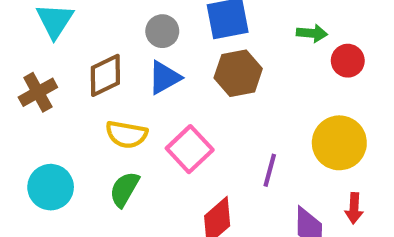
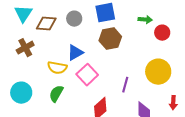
brown diamond: (105, 75) -> (46, 24), moved, turned 30
blue triangle: (164, 78) -> (75, 53), moved
brown cross: (38, 92) -> (25, 48), moved
red arrow: (354, 208) -> (173, 103), moved

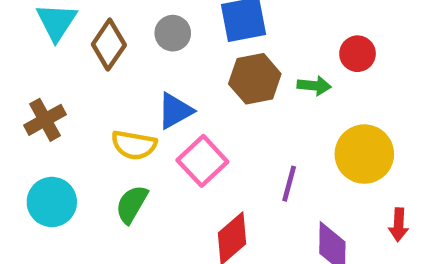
green arrow: (145, 20) -> (314, 86), moved
brown diamond: (46, 24) -> (109, 45), turned -60
red circle: (162, 33) -> (358, 54), moved
brown cross: (25, 48) -> (45, 120), moved

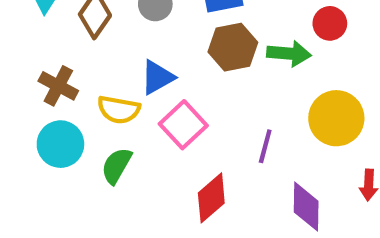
green arrow: (314, 86) -> (289, 54), size x1.4
brown cross: (45, 120) -> (58, 86), moved, turned -33
cyan circle: (52, 202) -> (60, 144), moved

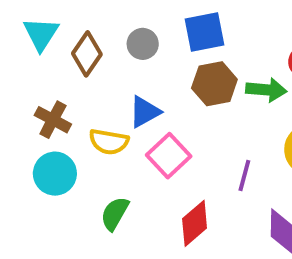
green semicircle: (116, 166) -> (115, 213), moved

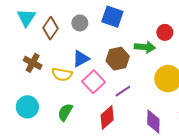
blue square: (205, 32) -> (112, 17), turned 30
brown hexagon: (214, 84) -> (118, 59), moved
cyan circle: (55, 174) -> (27, 107), moved
purple line: (244, 176) -> (123, 91), moved, turned 42

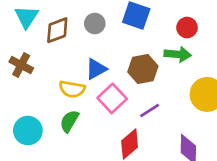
brown diamond: (50, 28) -> (57, 30), turned 35
red circle: (165, 32) -> (187, 28), moved
brown cross: (33, 63) -> (21, 65), moved
green semicircle: (65, 112) -> (69, 121), moved

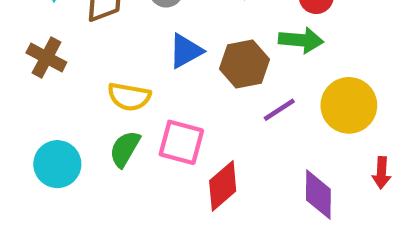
blue triangle: (96, 69) -> (186, 51), moved
pink square: (112, 98) -> (181, 142), moved, turned -32
purple line: (150, 110) -> (279, 110), moved

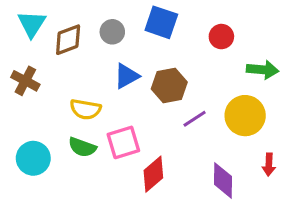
green arrow: (301, 40) -> (262, 70), moved
pink square: (181, 142) -> (123, 142), turned -32
green semicircle: (125, 149) -> (82, 147), turned -100

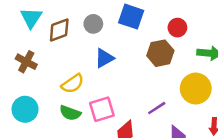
brown hexagon: (169, 86) -> (160, 53), moved
yellow semicircle: (85, 109) -> (73, 84), turned -45
purple line: (195, 119) -> (157, 108), moved
cyan circle: (33, 158) -> (25, 109), moved

